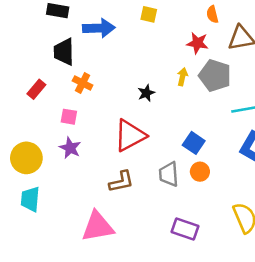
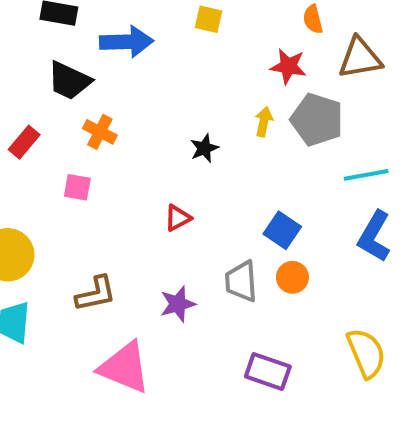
black trapezoid: (64, 52) -> (69, 81), turned -64
red triangle: (130, 135) -> (178, 218), size x0.5
purple star: (70, 148) -> (178, 304), moved, turned 30
brown L-shape: (121, 182) -> (96, 294), moved
pink triangle: (98, 227) -> (124, 367), turned 32

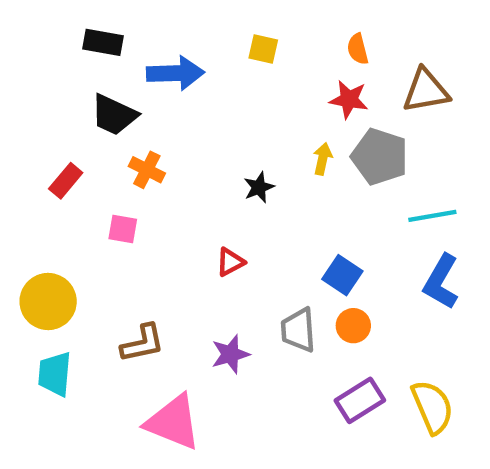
orange semicircle: (313, 19) -> (358, 49), moved
purple rectangle: (268, 372) -> (360, 400), moved, turned -51

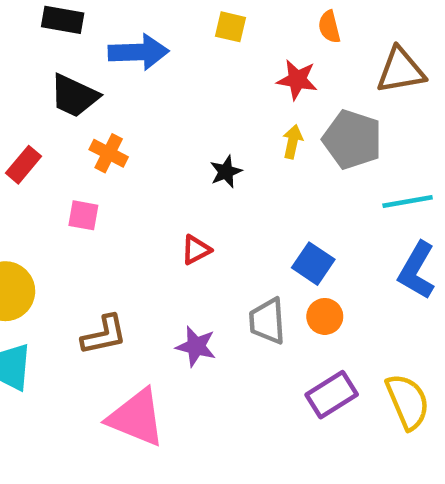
red star: (349, 100) -> (297, 80), moved
purple star: (230, 354) -> (196, 346), turned 30

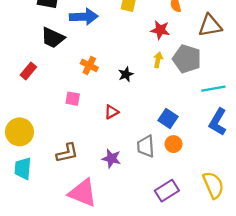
orange cross: (109, 153) -> (89, 65), moved
pink square: (83, 215) -> (73, 99), moved
purple rectangle: (332, 395) -> (167, 191), moved

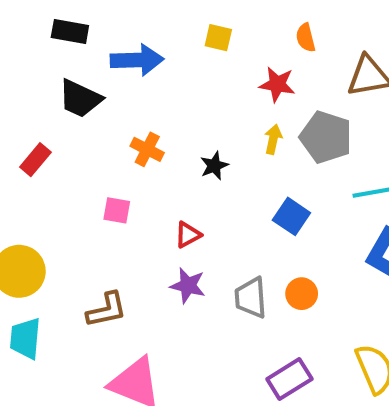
blue square: (168, 119) -> (291, 216), moved
purple star: (111, 158) -> (188, 286), moved

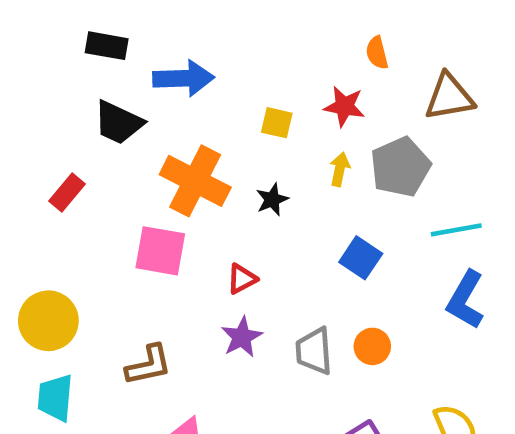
yellow square: (218, 38) -> (277, 123), moved
gray pentagon: (326, 137) -> (400, 167), turned 30
orange cross: (147, 149) -> (195, 181), size x1.8
pink square: (117, 210) -> (160, 251), size x1.6
purple star: (188, 286) -> (242, 337), turned 30

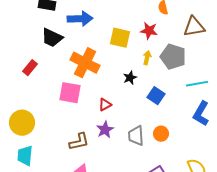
yellow square: (277, 123) -> (120, 38), size x1.5
gray pentagon: (400, 167) -> (173, 57), turned -30
black star: (272, 200) -> (130, 78), moved
brown L-shape: (149, 365) -> (79, 142), moved

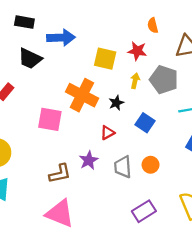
orange cross: (85, 63) -> (82, 95), moved
red triangle: (105, 105) -> (107, 133), moved

